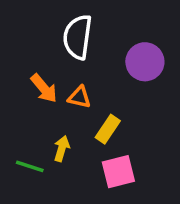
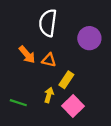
yellow arrow: (62, 149) -> (49, 95), moved
pink square: (118, 172) -> (73, 106), turned -30

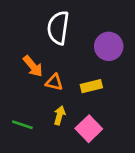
orange triangle: (49, 60) -> (54, 82), moved
yellow rectangle: (66, 80) -> (91, 86), moved, turned 42

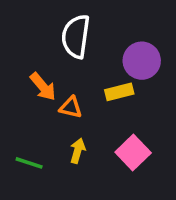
yellow rectangle: (91, 86) -> (119, 92), moved
pink square: (89, 129) -> (133, 153), moved

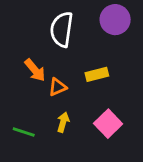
purple circle: (142, 61) -> (115, 20), moved
orange triangle: (71, 107) -> (57, 87), turned -36

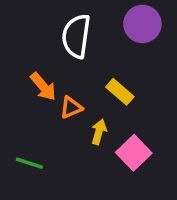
yellow rectangle: (97, 74) -> (120, 92), turned 55
yellow arrow: (63, 122) -> (99, 132), moved

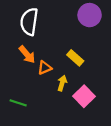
white semicircle: (76, 36) -> (29, 22), moved

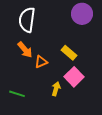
yellow arrow: (62, 83) -> (56, 89), moved
pink square: (84, 96) -> (74, 77), moved

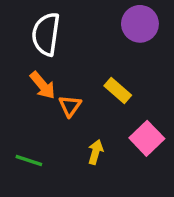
orange triangle: (41, 62) -> (70, 106), turned -32
pink square: (74, 77) -> (147, 138), moved

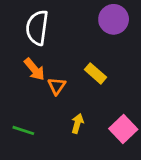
pink square: (147, 138) -> (123, 129), moved

